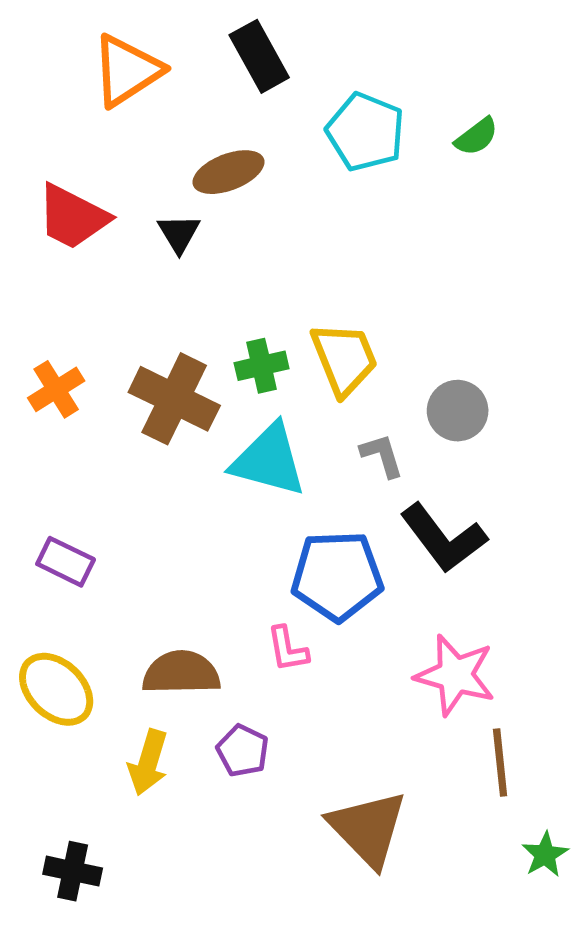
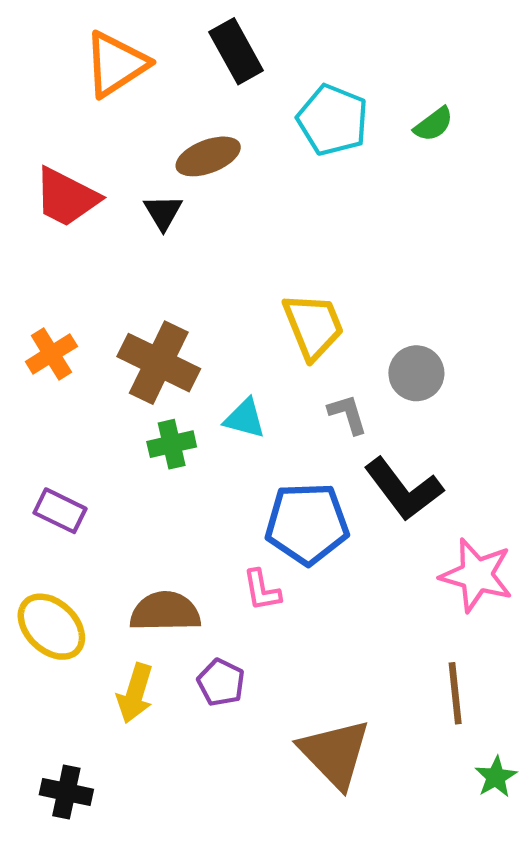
green cross: (262, 366) -> (172, 444), moved
cyan triangle: (269, 460) -> (245, 418), size x0.6
pink star: (455, 675) -> (477, 575), moved

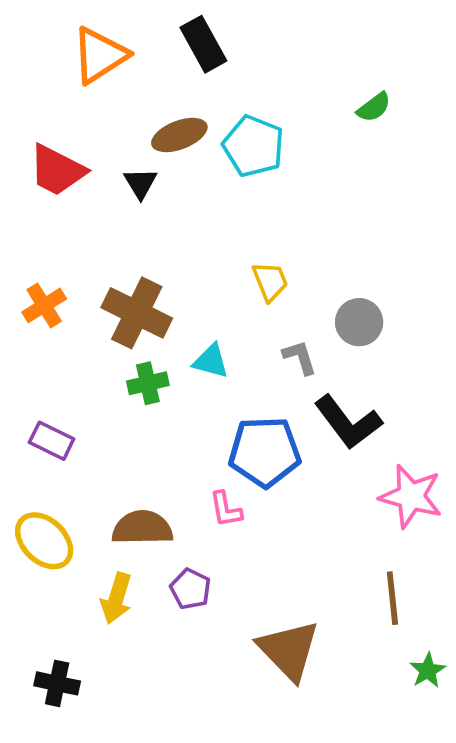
cyan pentagon: (333, 120) -> (253, 146), moved
yellow trapezoid: (313, 326) -> (270, 281), size x0.7

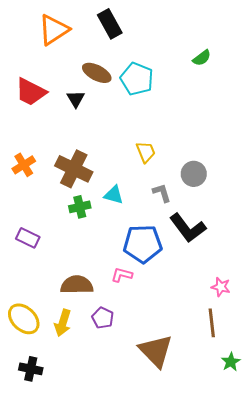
brown ellipse: (179, 135) -> (97, 73), turned 48
pink star: (411, 496) -> (221, 287), moved, size x0.6
pink L-shape: (226, 509) -> (122, 275), turned 115
yellow ellipse: (44, 541) -> (24, 319), moved

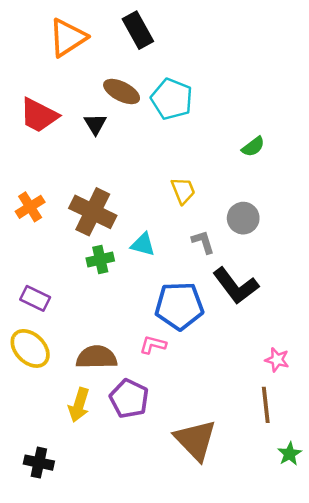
green semicircle: (202, 58) -> (253, 147), moved
purple pentagon: (103, 318) -> (129, 399), size x1.4
yellow ellipse: (24, 319) -> (30, 348), moved

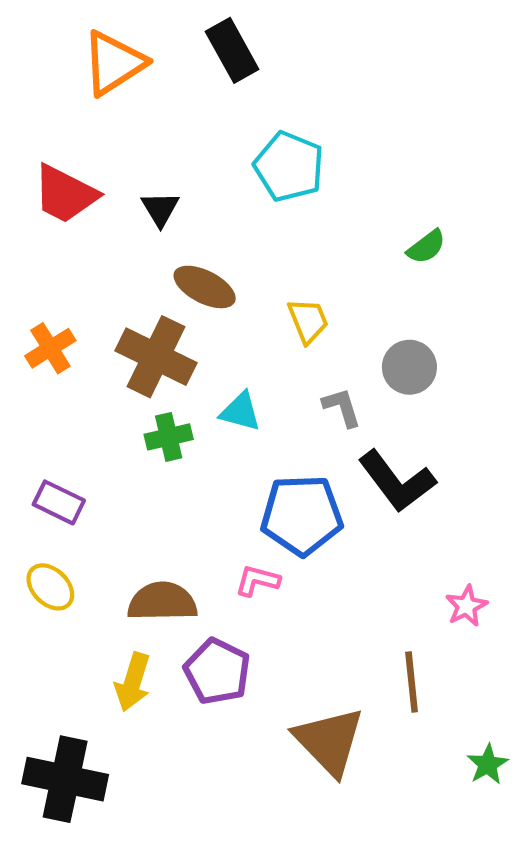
brown ellipse: (122, 92) -> (205, 287), moved
yellow ellipse: (30, 348) -> (50, 587), size x0.7
pink star: (277, 360) -> (466, 606), turned 30
brown line: (266, 405) -> (412, 682), moved
black cross: (39, 463) -> (65, 779), size x1.6

